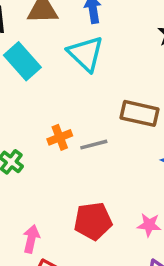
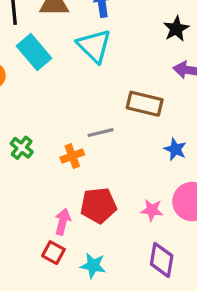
orange cross: (60, 137) -> (72, 156), moved
pink arrow: (31, 239) -> (63, 222), moved

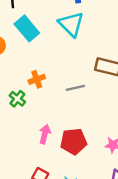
orange cross: (72, 156) -> (37, 79), moved
pink arrow: (63, 222) -> (45, 134), moved

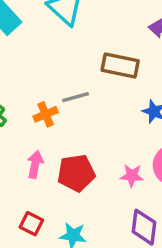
orange cross: (37, 79) -> (46, 114), moved

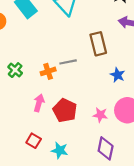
brown rectangle: (120, 65) -> (98, 44), turned 60
red pentagon: (76, 173) -> (65, 110), turned 30

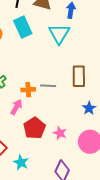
pink arrow: (39, 103) -> (16, 107), moved
pink star: (100, 115) -> (60, 133), moved

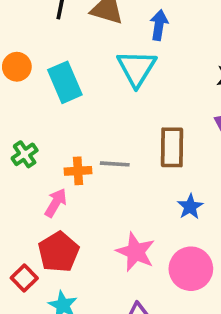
cyan rectangle: (23, 27) -> (65, 82), moved
red pentagon: (34, 128) -> (59, 252), moved
pink star: (60, 133) -> (136, 252), size x1.5

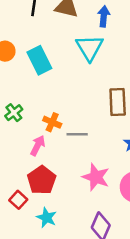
gray line: (115, 164) -> (77, 134), moved
orange cross: (78, 171) -> (52, 122), turned 30

